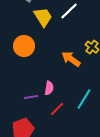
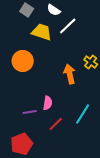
yellow trapezoid: (43, 17) -> (42, 32), turned -40
orange arrow: (71, 59) -> (70, 74), turned 42

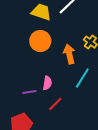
orange circle: (23, 61) -> (40, 41), moved
cyan line: (83, 114) -> (82, 78), moved

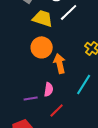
orange arrow: (69, 54) -> (60, 63), moved

